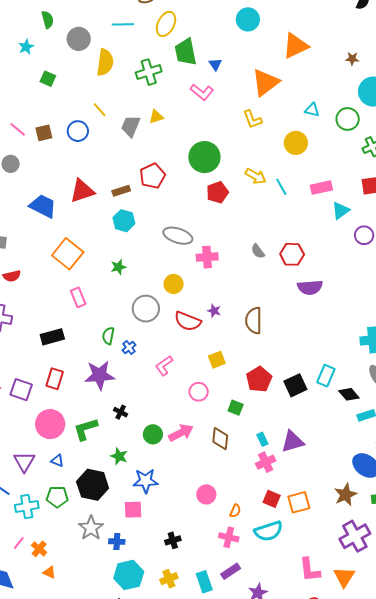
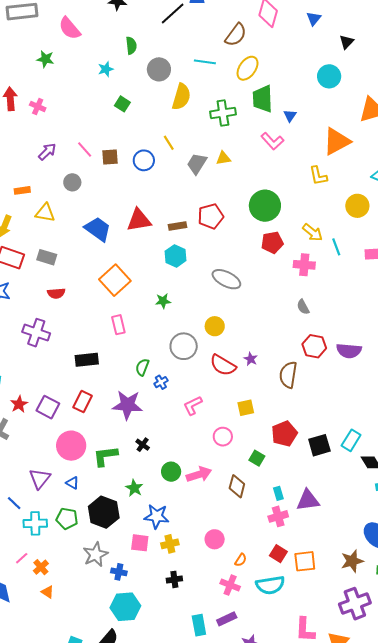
red hexagon: (292, 254) -> (314, 346), moved
pink cross: (207, 257) -> (304, 265), moved
yellow cross: (169, 579) -> (170, 544), moved

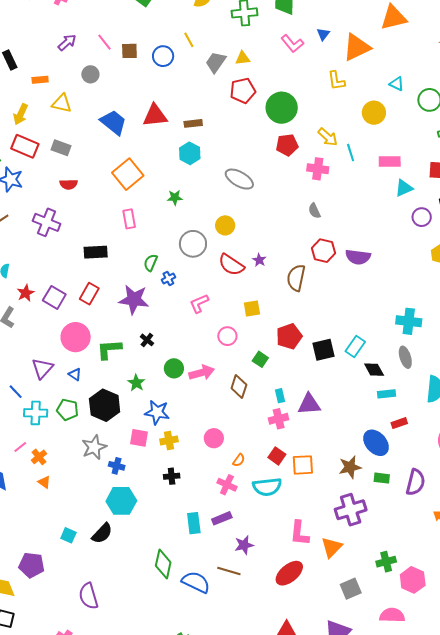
blue triangle: (290, 116) -> (323, 34), moved
red pentagon: (211, 216) -> (243, 91), moved

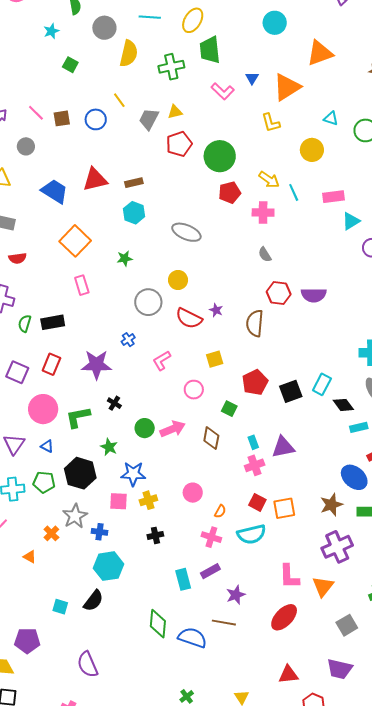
green semicircle: (151, 263) -> (25, 323), moved
orange cross: (39, 457) -> (51, 533), moved

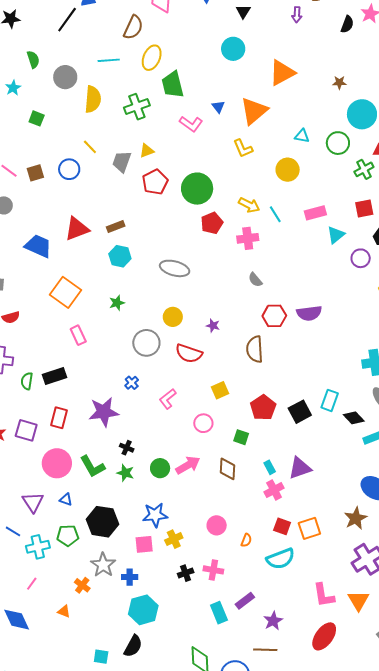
purple star: (216, 310) -> (213, 326), moved
green L-shape: (78, 417) -> (92, 466), turned -100
green star: (109, 447) -> (125, 473), moved
pink cross: (211, 537) -> (213, 570), moved

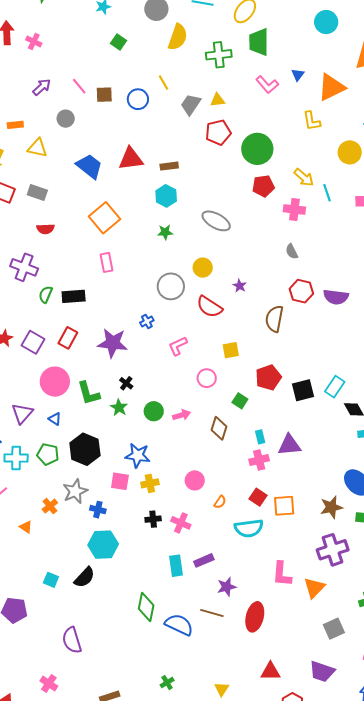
green star: (117, 303) -> (165, 232), moved
pink arrow: (188, 465) -> (181, 415), size x0.7
red ellipse: (324, 636) -> (255, 617), moved, turned -36

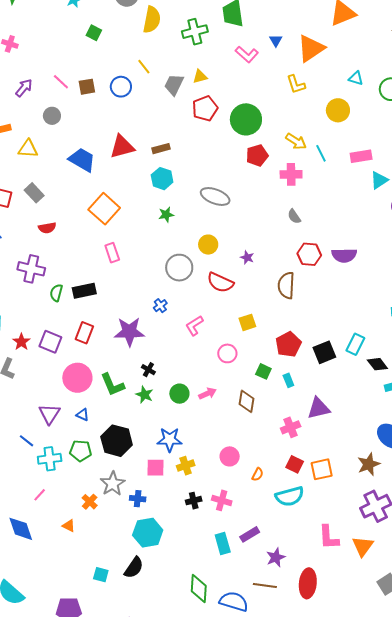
gray rectangle: (37, 192) -> (34, 193), turned 36
cyan rectangle: (260, 437) -> (288, 380), moved

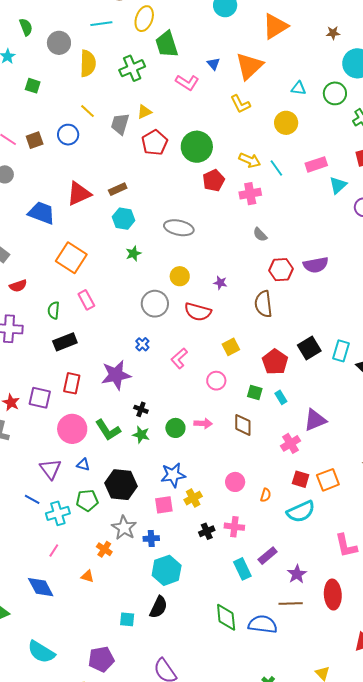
green semicircle: (56, 293) -> (54, 310), moved
black square: (324, 352) -> (309, 348), moved
pink arrow: (207, 394) -> (203, 423), turned 36

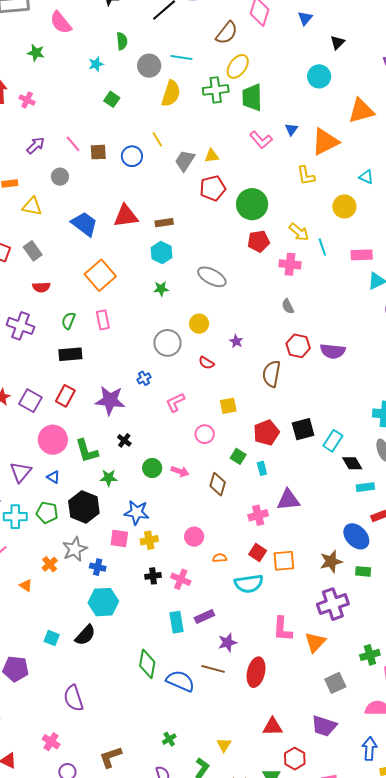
cyan line: (101, 24) -> (181, 57), moved
green cross: (132, 68) -> (216, 90), moved
red semicircle: (198, 312) -> (206, 363), size x0.6
green star: (141, 435) -> (109, 478), moved, turned -30
orange semicircle: (266, 495) -> (220, 558), turned -128

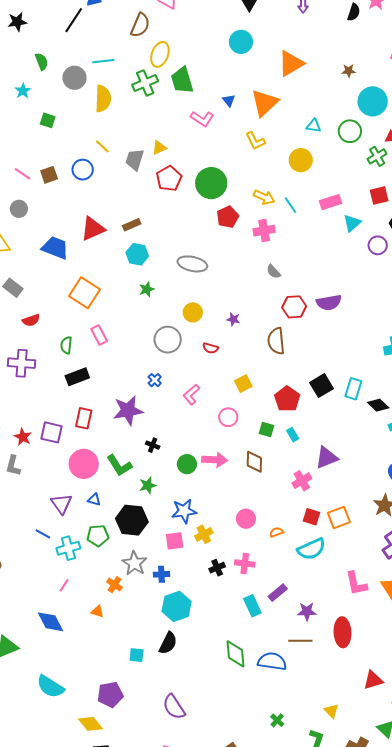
pink arrow: (180, 471) -> (215, 460), size x1.4
purple star: (227, 642) -> (307, 611), turned 30

